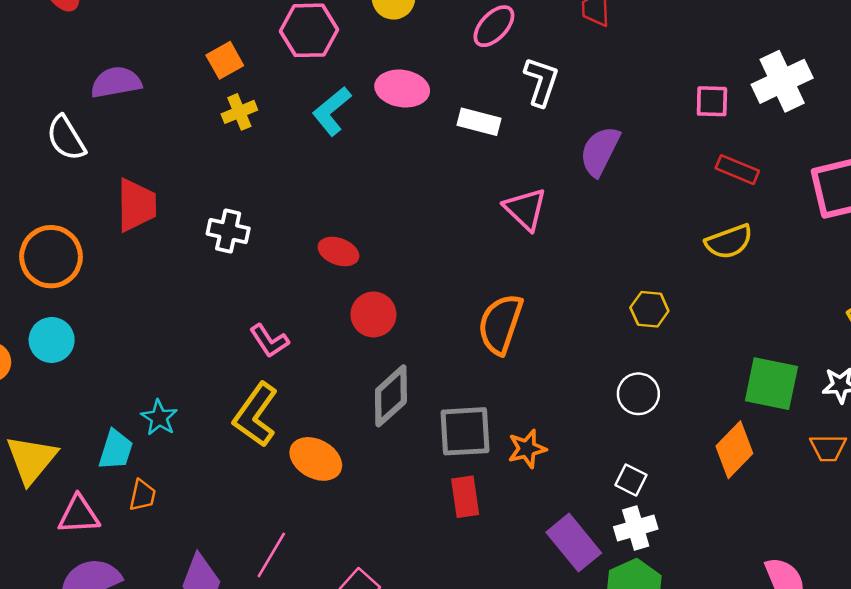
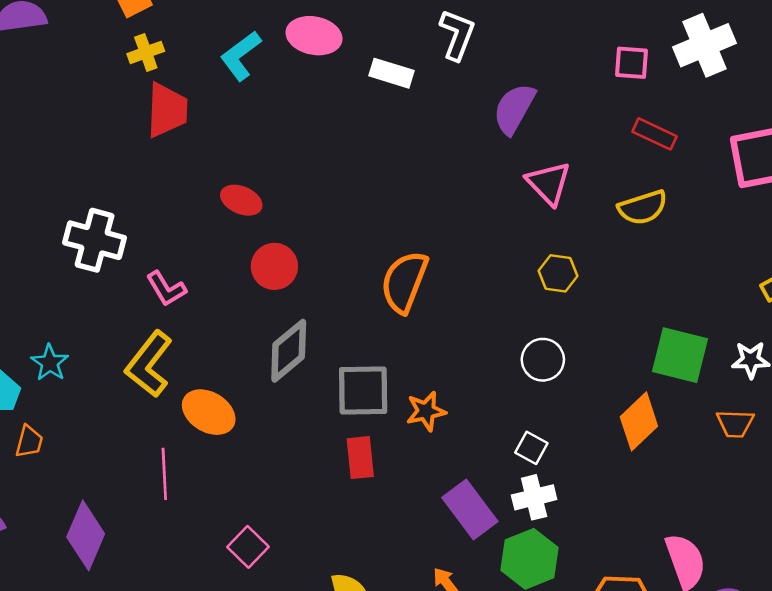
red trapezoid: (136, 205) -> (167, 110), moved
pink triangle: (525, 209) -> (549, 183), moved
white cross: (228, 231) -> (95, 240), moved, size x1.4
pink line: (271, 555) -> (164, 474), moved, turned -36

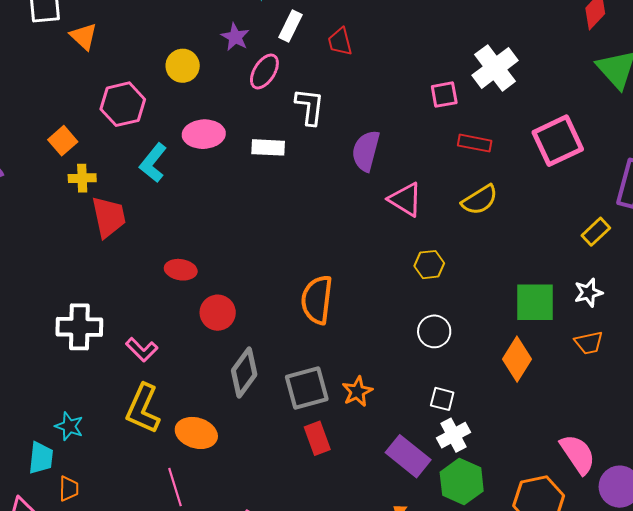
yellow cross: (146, 52) -> (82, 178), turned 32

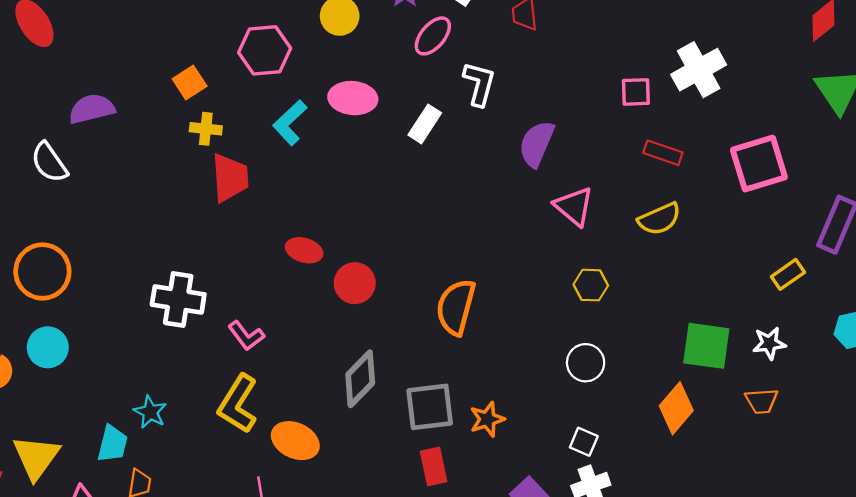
white rectangle: (268, 147) -> (425, 124), turned -68
red circle: (218, 313) -> (355, 283), moved

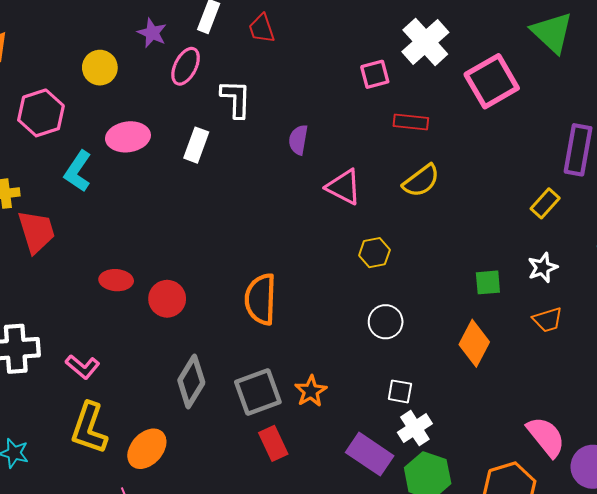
purple semicircle: (537, 144) -> (298, 140), size x0.7
pink square: (759, 164) -> (492, 81), moved
green square: (706, 346) -> (488, 282), size x0.6
orange ellipse: (295, 441) -> (147, 449), turned -60

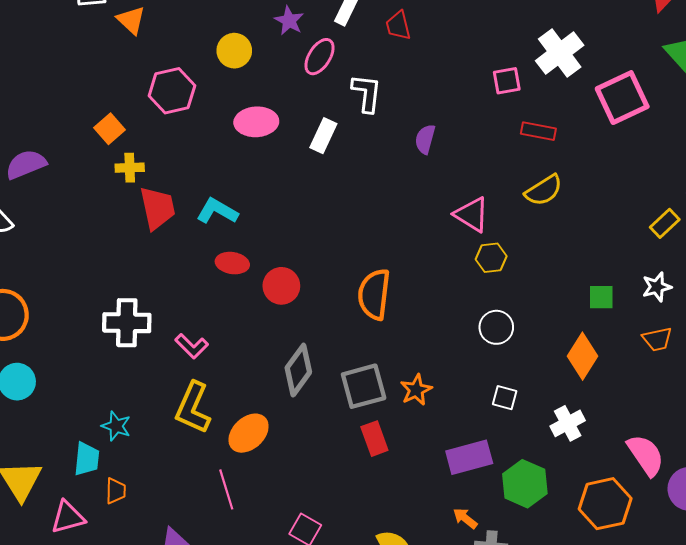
cyan L-shape: (78, 171) -> (217, 211), moved, turned 81
pink triangle: (344, 187) -> (472, 215), moved
white cross: (415, 428) -> (568, 423), moved
purple rectangle: (370, 454) -> (469, 457), turned -54

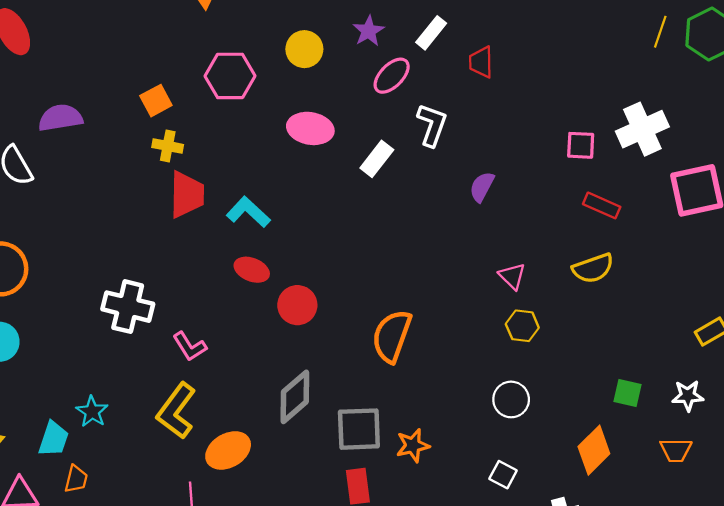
pink triangle: (472, 215) -> (512, 276), size x0.7

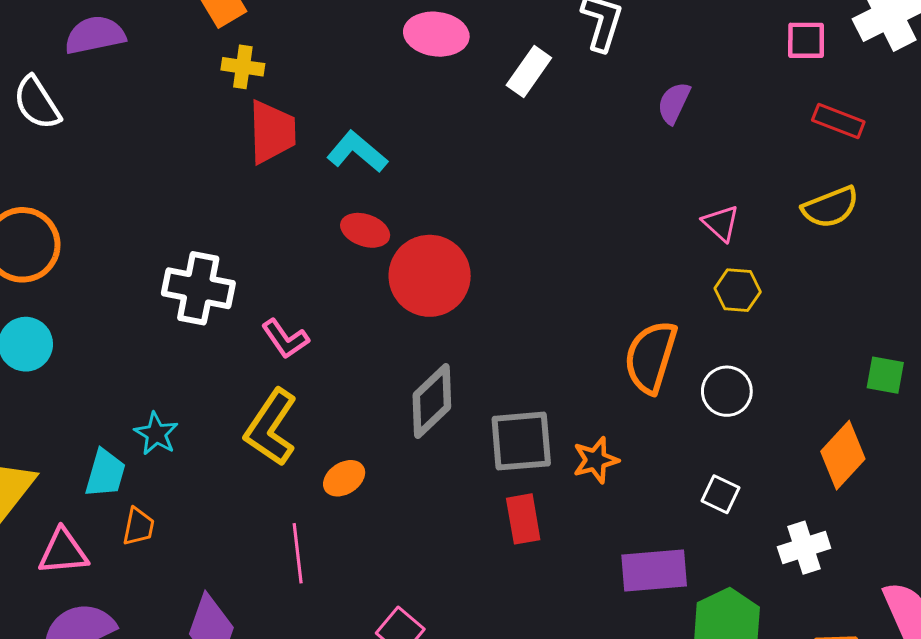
red circle: (297, 305) -> (430, 276), size x1.5
orange semicircle: (392, 336) -> (651, 357), moved
orange ellipse: (228, 450) -> (344, 478), size x0.7

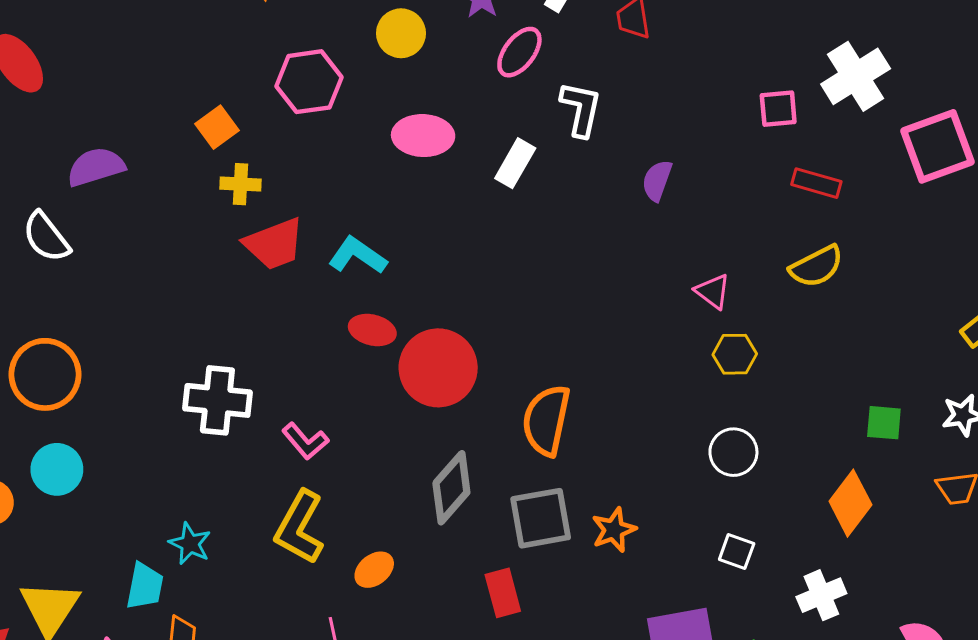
red trapezoid: (272, 132) -> (274, 244), turned 76
orange semicircle: (651, 357) -> (546, 420), moved
red rectangle: (523, 519) -> (503, 593), moved

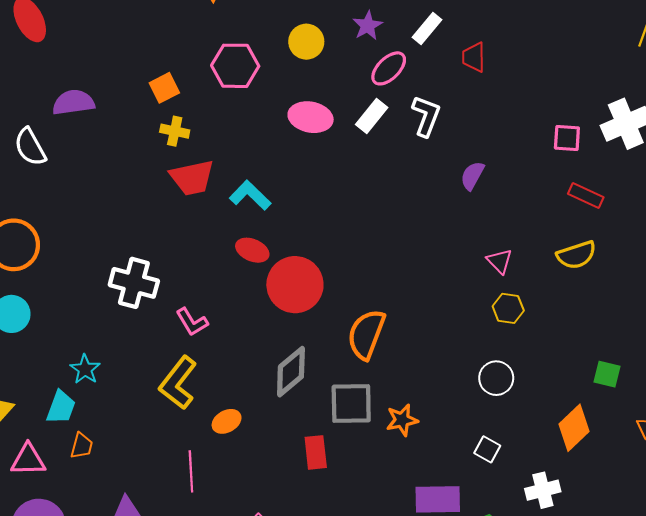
white rectangle: (515, 163) -> (372, 116), moved
cyan star: (190, 544) -> (85, 369), moved

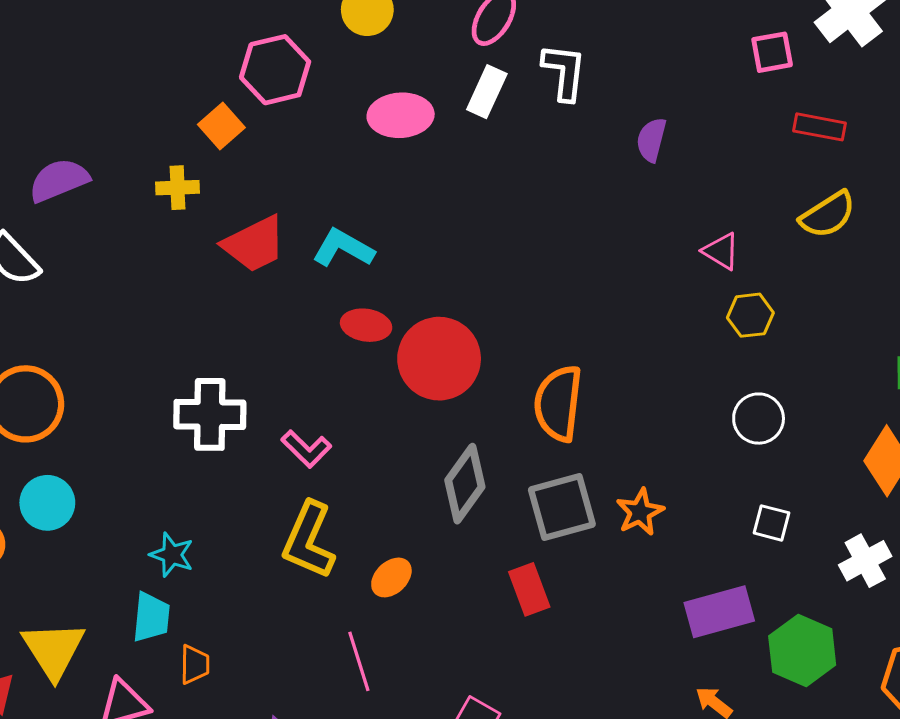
orange square: (164, 88) -> (221, 126), moved
yellow cross: (175, 131) -> (178, 188), moved

